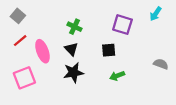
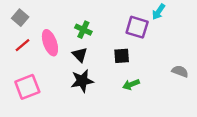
cyan arrow: (156, 14) -> (159, 12), moved
pink ellipse: (42, 51) -> (50, 43), moved

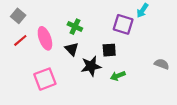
black star: (82, 81) -> (91, 66), moved
pink square: (27, 87) -> (45, 79), moved

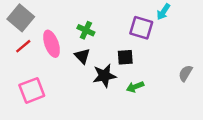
gray square: (18, 16) -> (21, 18), size x1.5
gray semicircle: (162, 64) -> (185, 73), turned -80
pink square: (45, 79) -> (32, 90), moved

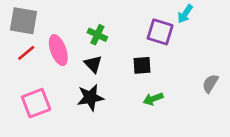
gray square: (21, 18) -> (23, 21), turned -30
black star: (104, 76) -> (90, 97), moved

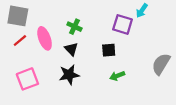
gray semicircle: (210, 84) -> (161, 64), size x1.5

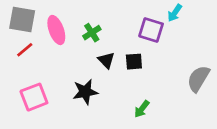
green cross: (74, 27) -> (92, 33), turned 32
pink ellipse: (45, 38) -> (56, 30), moved
black triangle: (71, 49) -> (106, 60), moved
green arrow: (117, 76) -> (142, 109), moved, turned -32

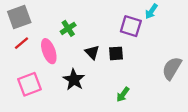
gray square: (22, 19) -> (19, 17), turned -30
pink ellipse: (56, 30) -> (49, 51), moved
green cross: (92, 33) -> (68, 28), moved
black star: (85, 92) -> (74, 80), turned -30

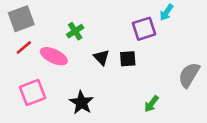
purple square: (131, 26) -> (144, 29), turned -35
pink ellipse: (49, 51) -> (54, 56), turned -45
black star: (74, 80) -> (81, 103), moved
green arrow: (123, 94) -> (151, 104), moved

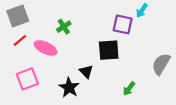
purple square: (144, 29) -> (123, 24), turned 30
black triangle: (101, 57) -> (86, 72), moved
black square: (128, 59) -> (109, 50), size x1.5

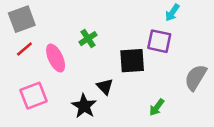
purple square: (123, 24) -> (159, 41), moved
green cross: (64, 27) -> (88, 39), moved
pink ellipse: (46, 48) -> (56, 58), turned 40

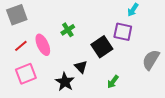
red line: (24, 49) -> (21, 46), moved
black square: (132, 61) -> (102, 47), turned -30
green arrow: (157, 107) -> (113, 82), moved

